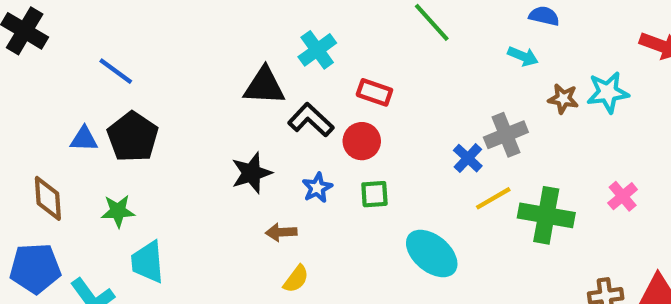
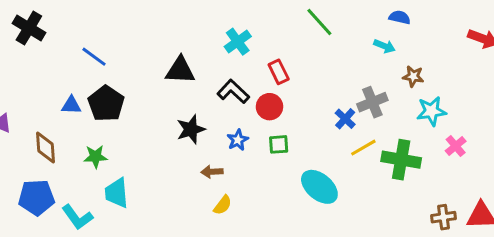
black triangle: (264, 86) -> (180, 70), moved
red rectangle: (374, 92) -> (279, 72), turned 45
cyan star: (608, 92) -> (431, 111), moved

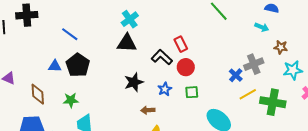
black cross: (29, 28) -> (27, 15), turned -35
cyan cross: (238, 42) -> (130, 19), moved
red rectangle: (279, 72) -> (181, 44), moved

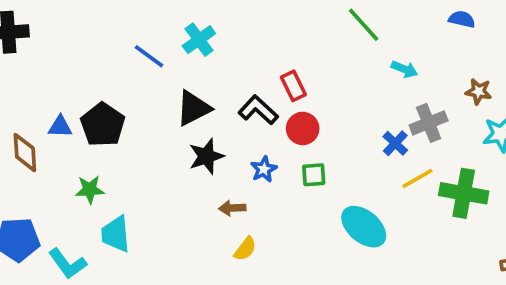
cyan arrow: (262, 27) -> (404, 69), moved
blue line: (70, 34) -> (149, 56), moved
black triangle: (127, 43) -> (193, 108), moved, turned -30
brown diamond: (38, 94) -> (25, 153), moved

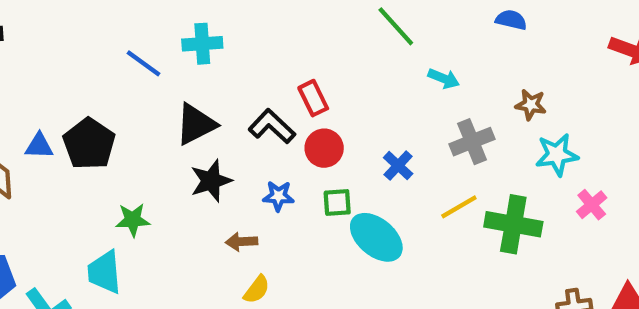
cyan cross: (199, 40) -> (202, 44), turned 32
blue cross: (395, 143) -> (398, 166), moved
blue star: (264, 169) -> (278, 196), turned 30
green star: (90, 190) -> (133, 220), moved
cyan ellipse: (364, 227) -> (376, 237), moved

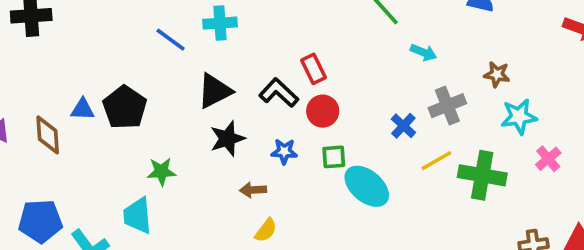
blue cross: (398, 166) -> (403, 126), moved

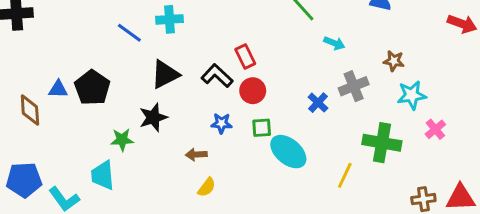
black star: (227, 139) -> (153, 117), moved
yellow line: (436, 161) -> (345, 175), moved, turned -35

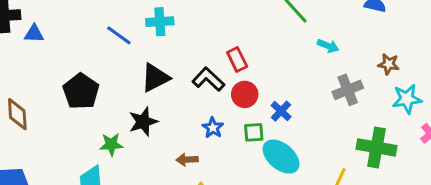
blue triangle: (58, 89) -> (34, 34), moved
blue cross: (318, 103) -> (281, 111), moved
blue star: (222, 123) -> (213, 128), turned 30

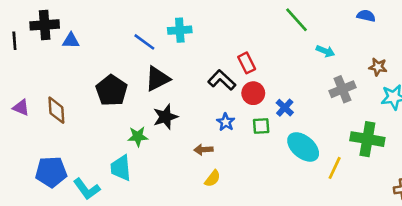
black triangle: (155, 78) -> (157, 79), moved
cyan ellipse: (281, 157) -> (303, 147), moved

